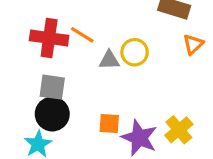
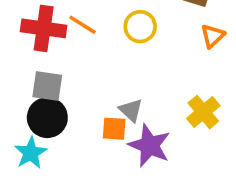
yellow circle: (135, 52) -> (140, 27), moved
gray triangle: (109, 60) -> (131, 110), moved, turned 45
yellow cross: (179, 130) -> (203, 112), moved

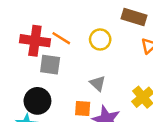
gray square: (47, 86) -> (50, 65), moved
gray triangle: (131, 110) -> (98, 83), moved

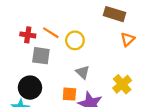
yellow circle: (100, 39) -> (75, 40), moved
red cross: (35, 41) -> (28, 35), size x0.6

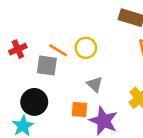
orange line: (51, 33) -> (58, 50), moved
red cross: (28, 35) -> (18, 49), moved, turned -32

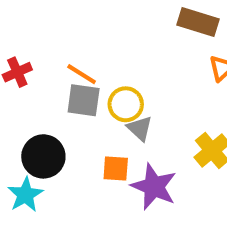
yellow circle: (86, 48) -> (126, 104), moved
gray square: (47, 65) -> (84, 100), moved

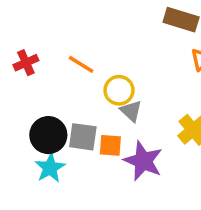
gray square: (84, 100) -> (83, 137), moved
cyan star: (25, 195) -> (50, 168), moved

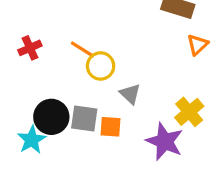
yellow circle: (119, 90) -> (101, 66), moved
purple star: (143, 161) -> (165, 141), moved
cyan star: (50, 168) -> (32, 140), moved

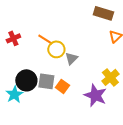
gray triangle: (130, 94) -> (71, 58), moved, turned 32
orange square: (110, 127) -> (62, 86), turned 32

